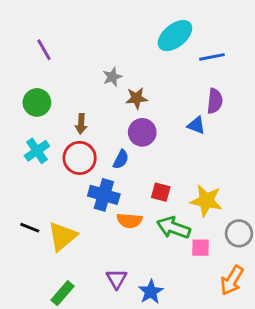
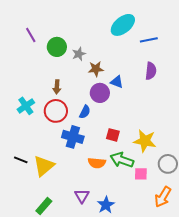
green circle: (37, 102) -> (57, 47), moved
blue triangle: (196, 125) -> (117, 82), moved
orange semicircle: (129, 221) -> (97, 163), moved

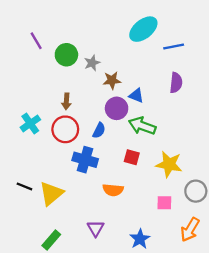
green arrow: (122, 160) -> (142, 126), moved
blue star: (106, 205) -> (140, 239), moved

